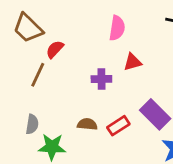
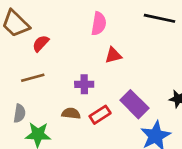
brown line: (38, 75) -> (33, 78), moved, turned 50
purple cross: (101, 79) -> (84, 84), moved

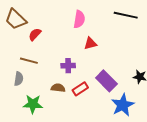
brown line: (33, 78) -> (29, 61), turned 30
gray semicircle: (19, 113) -> (19, 79), moved

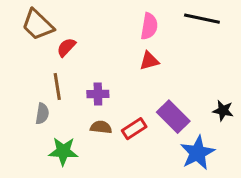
pink semicircle: (79, 19) -> (149, 26), moved
brown line: (29, 61) -> (57, 86), turned 66
purple cross: (68, 66) -> (98, 94), moved

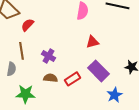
red triangle: (149, 61) -> (93, 42), moved
purple cross: (98, 94) -> (48, 56), turned 32
blue star: (197, 153) -> (115, 95), size x0.7

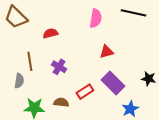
red semicircle: (27, 25) -> (50, 33), moved, turned 32
brown semicircle: (50, 78) -> (61, 102), moved

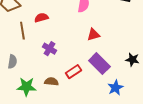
brown line: (30, 61) -> (22, 31), moved

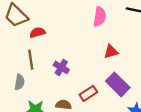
red semicircle: (41, 18) -> (38, 32), moved
brown line: (22, 31) -> (31, 60), moved

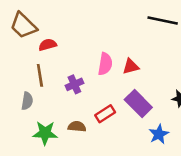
pink semicircle: (100, 17) -> (105, 64), moved
purple cross: (61, 67) -> (74, 84), turned 35

